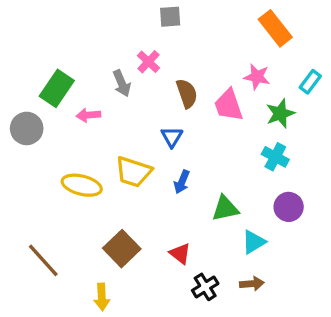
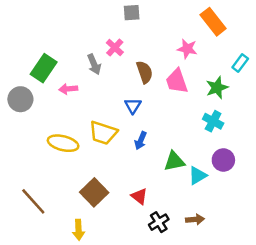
pink star: (257, 77) -> (187, 49), moved
cyan triangle: (254, 242) -> (198, 176), moved

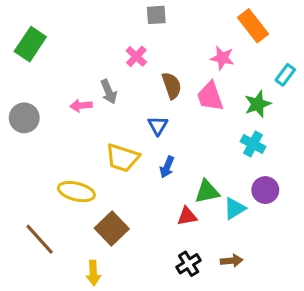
gray arrow: (94, 64) -> (109, 92), moved
green rectangle: (44, 68) -> (30, 44), moved
yellow ellipse: (63, 143) -> (76, 192), moved
red triangle: (139, 196) -> (187, 216), moved, turned -48

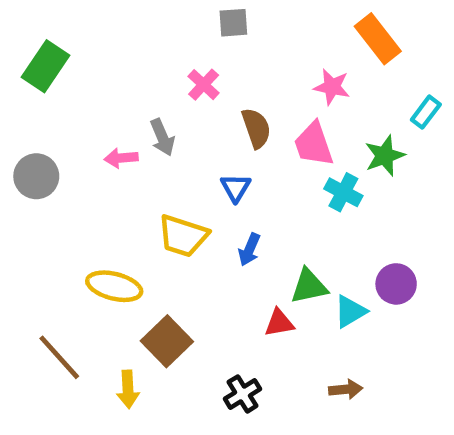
cyan cross: (253, 144) -> (343, 192), moved
black cross: (189, 264) -> (243, 394), moved
yellow arrow: (93, 273) -> (128, 389), moved

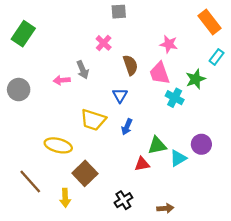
orange rectangle: (378, 39) -> (210, 22), moved
brown arrow: (346, 389) -> (165, 208), moved

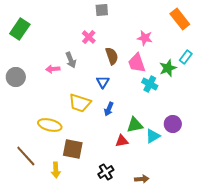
cyan rectangle: (217, 57) -> (186, 57), moved
brown square: (85, 173) -> (73, 149), turned -35

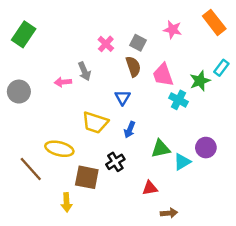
gray square: (102, 10) -> (138, 43), moved, turned 32
pink star: (145, 38) -> (173, 30), moved
red triangle: (122, 141) -> (150, 188), moved
brown line: (26, 156) -> (31, 169), moved
black cross: (106, 172) -> (115, 162), moved

